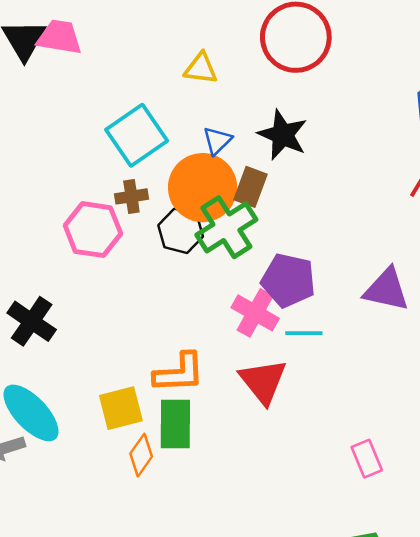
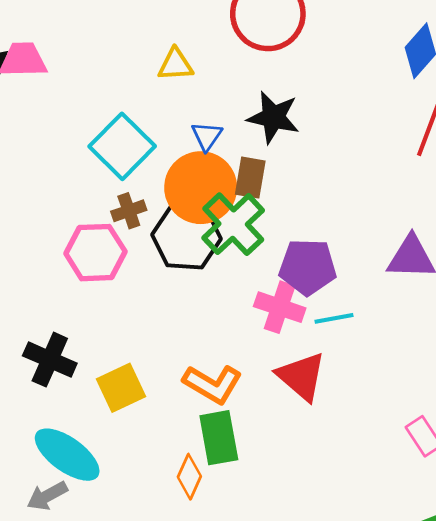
black hexagon: (181, 231) -> (186, 237), size x1.4
orange L-shape: (179, 373) -> (213, 384), turned 44
yellow square: (121, 408) -> (121, 388), moved

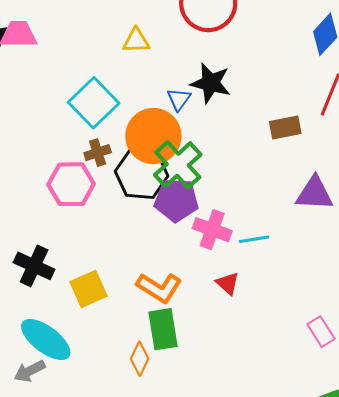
blue triangle: (207, 136) -> (179, 99), moved
brown rectangle: (250, 178) -> (285, 127), moved, turned 68
purple pentagon: (308, 267) -> (176, 200), moved
red triangle: (301, 376) -> (228, 283), size x0.6

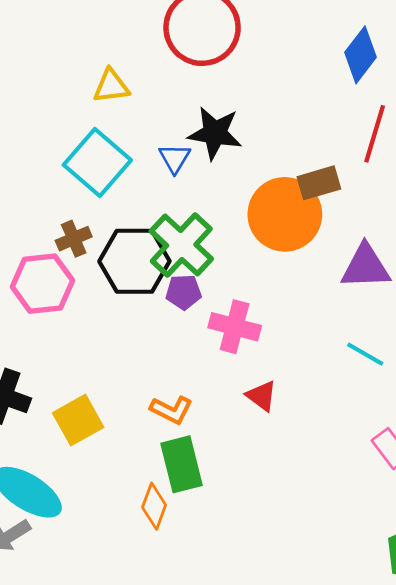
cyan square: (94, 103) -> (97, 163), moved
orange circle: (153, 136) -> (285, 214), moved
purple pentagon: (176, 200) -> (184, 292), size x0.6
cyan line: (254, 239) -> (365, 354), moved, turned 44
orange L-shape: (159, 288) -> (171, 410), size x0.7

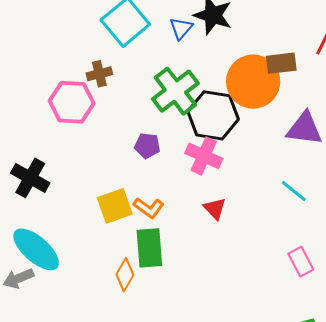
black hexagon: (134, 261) -> (213, 115), moved
purple pentagon: (184, 292) -> (147, 146), moved
yellow square: (78, 420) -> (115, 206), moved

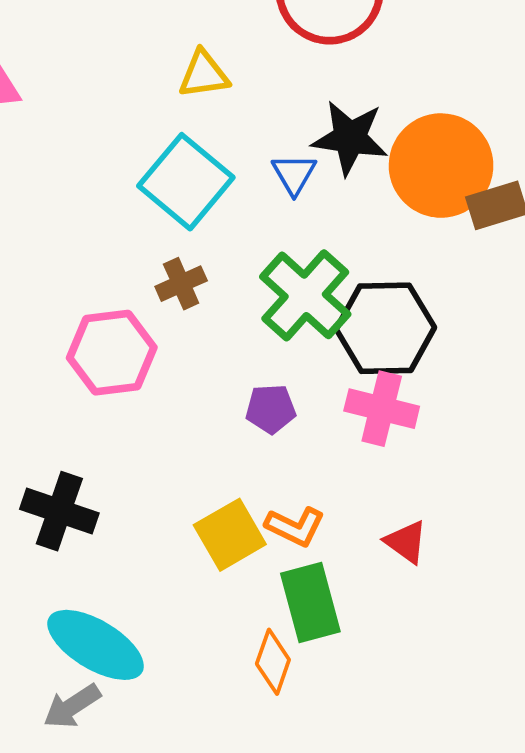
brown cross: (99, 74) -> (181, 284), moved
orange circle: (253, 82) -> (441, 166), moved
red triangle: (215, 209) -> (406, 542), moved

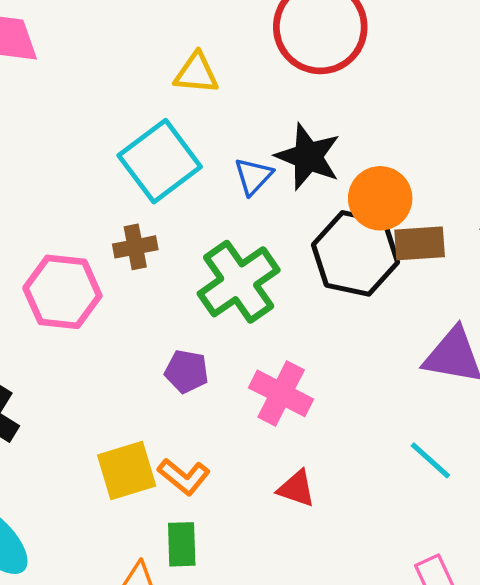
orange circle: (441, 166) -> (380, 198), size x0.7
black hexagon: (385, 328) -> (356, 253), moved
red triangle: (406, 542) -> (296, 489), moved, turned -30
green rectangle: (310, 603) -> (182, 544), size x0.7

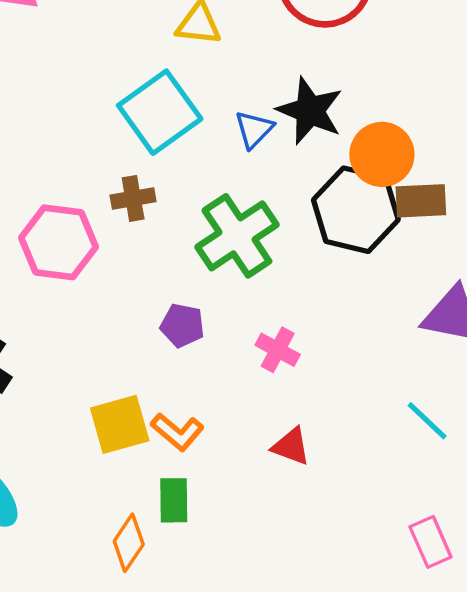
pink cross: (281, 393) -> (278, 350), size x0.7

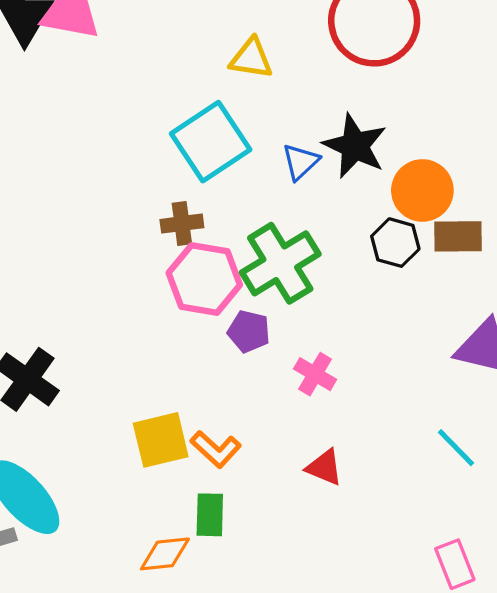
black hexagon: (356, 210) -> (395, 243), size x0.6
pink hexagon: (58, 242) -> (204, 279), moved
purple pentagon: (182, 325) -> (249, 331), moved
orange diamond: (129, 543) -> (165, 554), turned 48

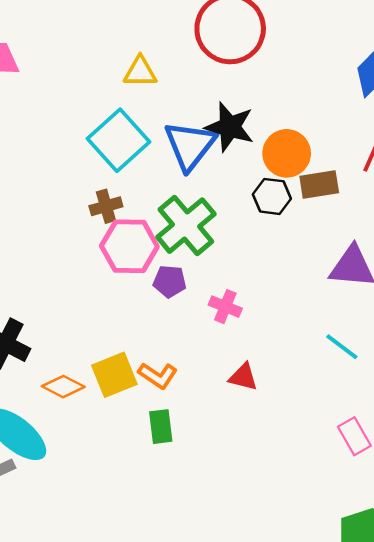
blue triangle: (301, 162) -> (190, 145), size x1.8
orange diamond: (165, 554) -> (63, 387), moved, turned 42

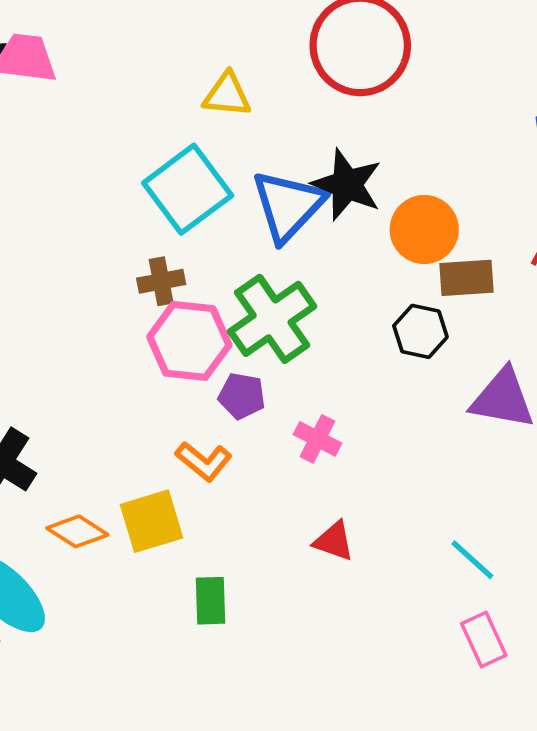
black hexagon: (272, 196) -> (420, 331), moved
cyan line: (342, 347) -> (472, 560), moved
orange L-shape: (158, 376) -> (204, 461), moved

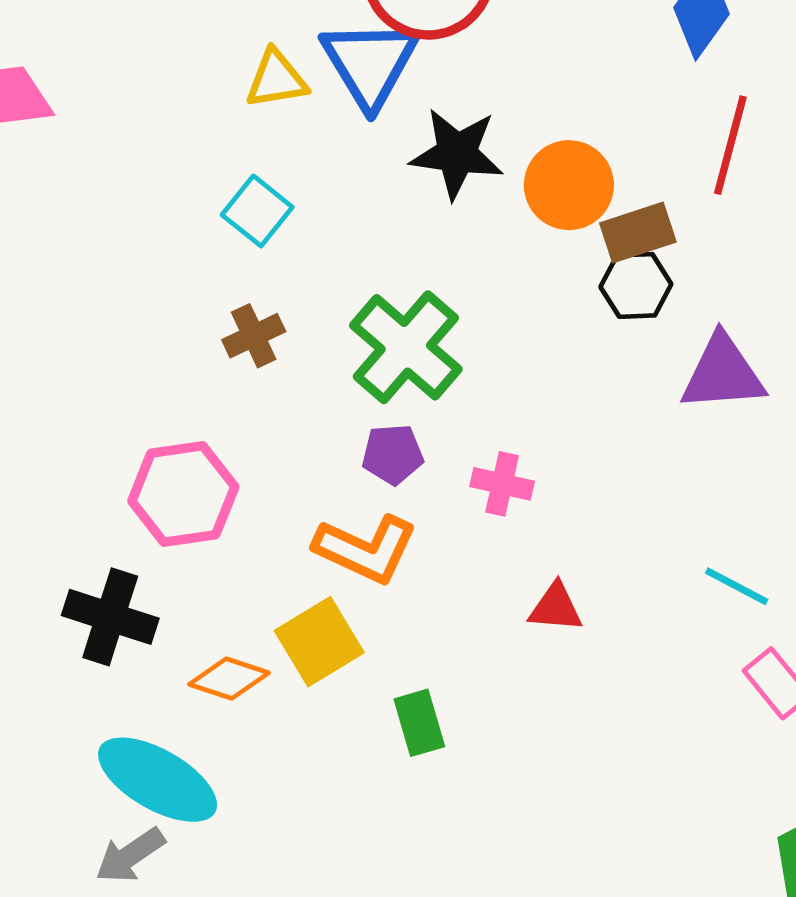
cyan square: (188, 189) -> (257, 211), size x0.6
blue triangle: (288, 206) -> (370, 63), moved
black hexagon: (420, 331) -> (636, 285), moved
pink hexagon: (189, 341) -> (183, 494), moved
orange L-shape: (204, 461) -> (366, 549), size x1.4

